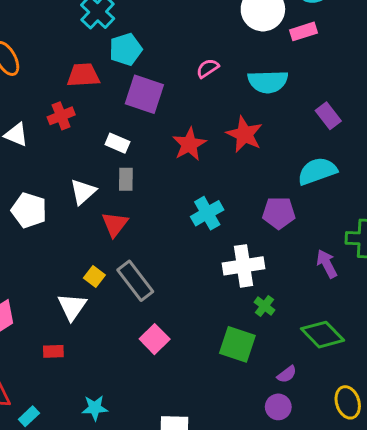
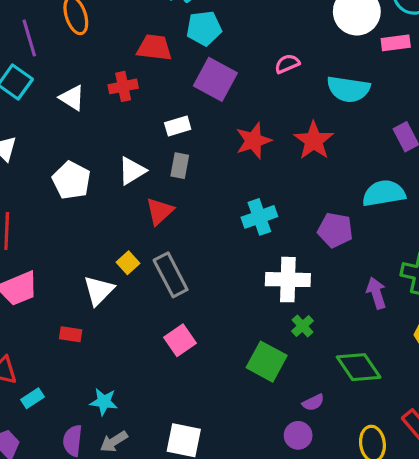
white rectangle: (117, 143) -> (178, 126), turned -50

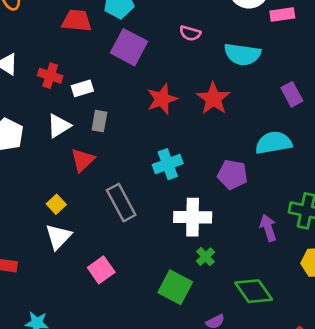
pink semicircle: (287, 64) -> (190, 33), turned -140
red cross: (123, 86) -> (50, 76), moved, turned 30
white rectangle: (178, 126) -> (82, 88), moved
gray rectangle: (171, 275) -> (121, 203), moved
white triangle: (99, 291) -> (58, 237), moved

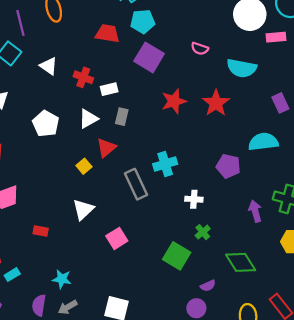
cyan cross: (168, 164) -> (165, 164), moved
yellow square: (56, 204) -> (84, 166), moved
white cross: (193, 217) -> (194, 199), size x0.6

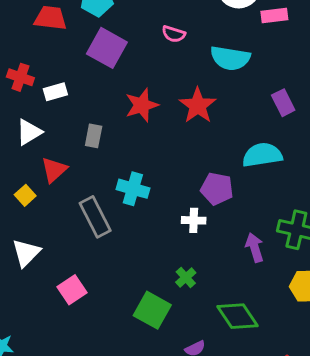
gray rectangle: (122, 117) -> (94, 136), moved
cyan cross: (165, 164) -> (133, 189), turned 35
white cross: (194, 199) -> (194, 220), moved

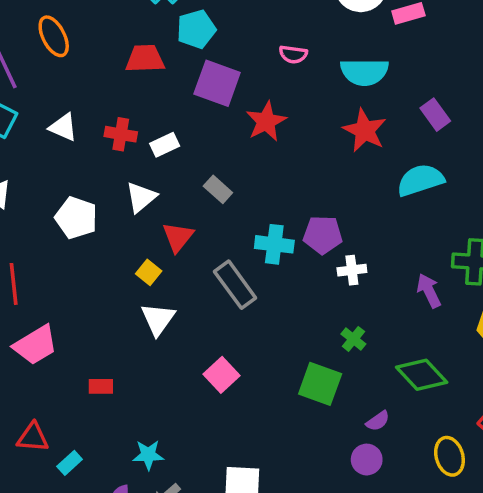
red star: (142, 105) -> (266, 121), moved
red star: (198, 106) -> (365, 130), moved
gray rectangle: (94, 136) -> (218, 189), turned -50
purple pentagon: (217, 189) -> (323, 235), moved
white triangle: (26, 253) -> (158, 319), moved

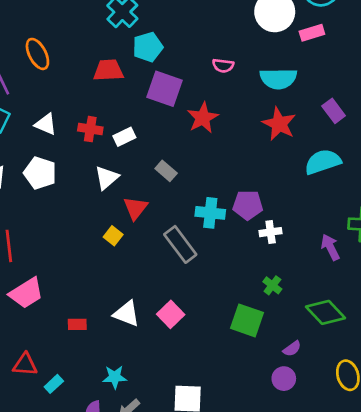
white pentagon: (76, 218) -> (40, 173), moved
white triangle: (158, 319) -> (127, 314), moved, turned -44

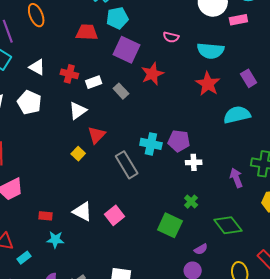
gray rectangle: (166, 171) -> (121, 91), moved
cyan star: (115, 377) -> (55, 240), moved

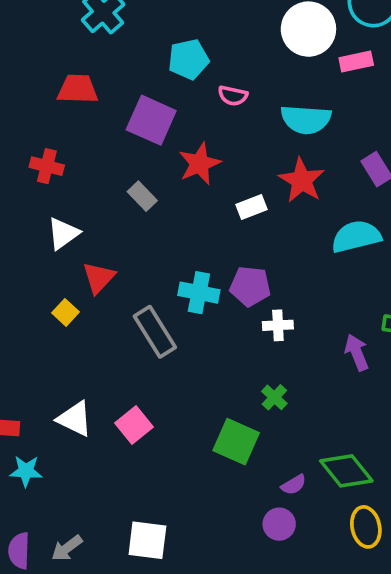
cyan pentagon: (117, 18) -> (189, 59), moved
white rectangle: (94, 82) -> (251, 207), moved
green diamond: (228, 225) -> (346, 471), moved

